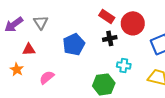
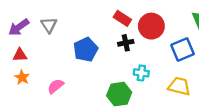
red triangle: (29, 49) -> (20, 55), moved

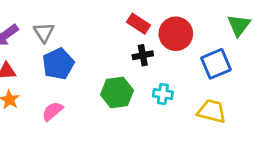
blue pentagon: (86, 49) -> (58, 64), moved
green hexagon: (119, 94) -> (117, 93), moved

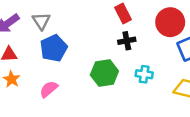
red rectangle: (139, 24) -> (123, 13), turned 30
red circle: (176, 34) -> (170, 22), moved

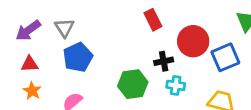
red circle: (170, 22) -> (193, 41), moved
black cross: (127, 41) -> (164, 61), moved

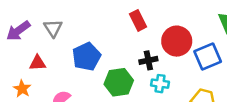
blue pentagon: (78, 57) -> (87, 57), moved
red triangle: (30, 64) -> (38, 63), moved

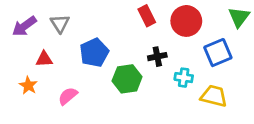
red circle: (177, 41) -> (186, 21), moved
cyan cross: (160, 84) -> (184, 78), moved

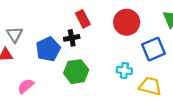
red rectangle: (147, 16) -> (83, 19), moved
gray triangle: (60, 24) -> (15, 35), moved
black cross: (157, 57) -> (72, 38), moved

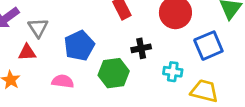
black cross: (72, 38) -> (141, 48), moved
pink semicircle: (26, 86) -> (63, 81), moved, turned 48

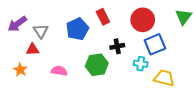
blue pentagon: (79, 46) -> (77, 29), moved
blue square: (208, 46) -> (155, 44), moved

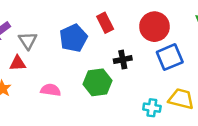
cyan cross: (141, 64) -> (152, 108), moved

